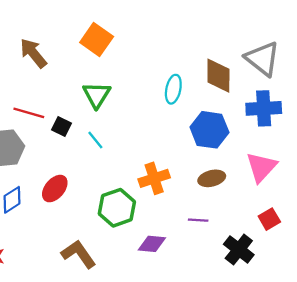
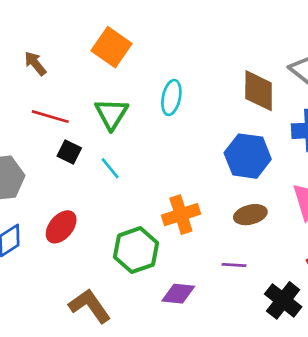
brown arrow: (33, 53) -> (35, 63), size x0.7
cyan ellipse: (173, 89) -> (171, 97), moved
red line: (29, 113) -> (50, 117), moved

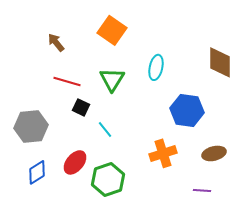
blue hexagon: (248, 156) -> (187, 110), moved
cyan line: (110, 168) -> (105, 129), moved
green hexagon: (136, 250) -> (108, 179), moved

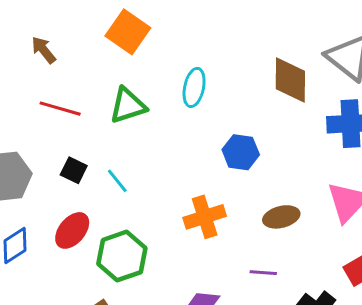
green triangle: (112, 79) -> (128, 106), turned 40
black square: (81, 107) -> (74, 170), moved
blue hexagon: (187, 110) -> (241, 152), size x0.7

